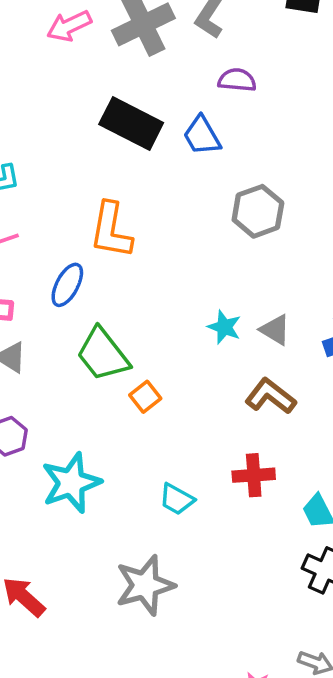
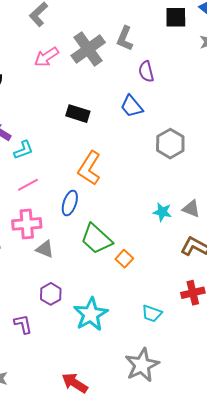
purple semicircle: (237, 80) -> (146, 72), turned -100
black rectangle: (131, 123) -> (78, 114), moved, size x0.7
orange L-shape: (111, 230) -> (89, 168), turned 32

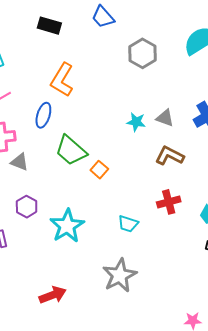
red arrow: (75, 383) -> (53, 295), turned 128

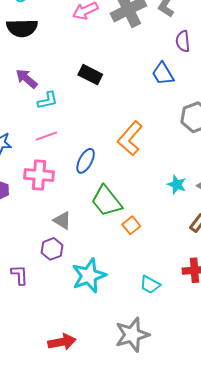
black rectangle: (49, 26) -> (90, 75), moved
orange L-shape: (62, 80) -> (130, 138), moved
gray triangle: (20, 162) -> (62, 221), moved

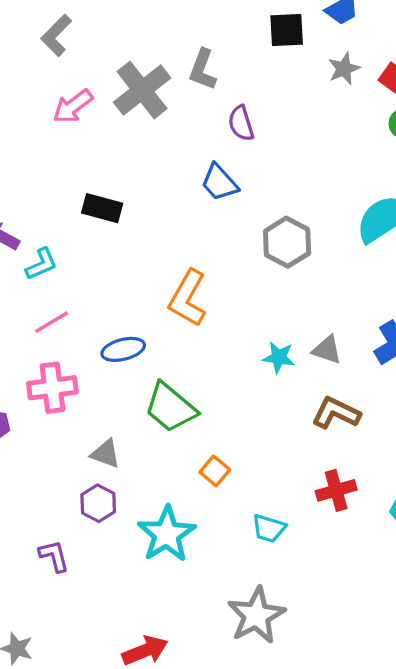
blue ellipse: (86, 161) -> (123, 349), turned 60
orange square: (131, 225) -> (215, 471), moved

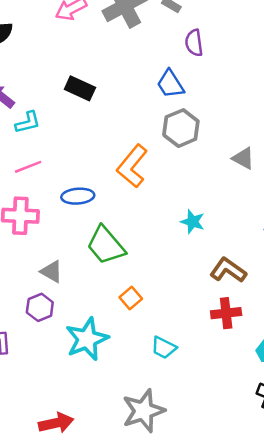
gray hexagon: (287, 242) -> (181, 128), moved
gray triangle: (327, 350) -> (243, 158), moved
red cross: (336, 490) -> (226, 313), moved

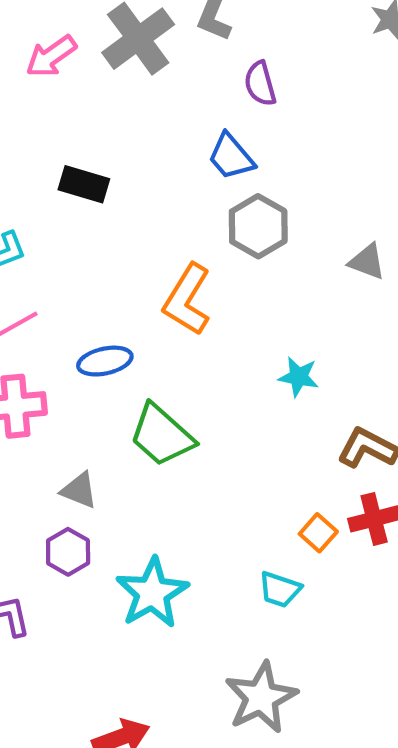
orange square: (131, 298) -> (318, 533), moved

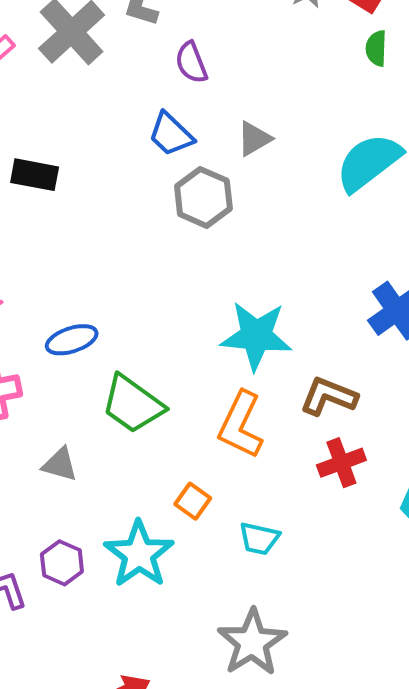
gray triangle: (367, 262) -> (254, 139), moved, turned -45
orange L-shape: (187, 300) -> (241, 425), moved
cyan star: (299, 377) -> (256, 336), size x1.8
orange square: (318, 533) -> (193, 501), moved
purple hexagon: (68, 552) -> (62, 563), moved

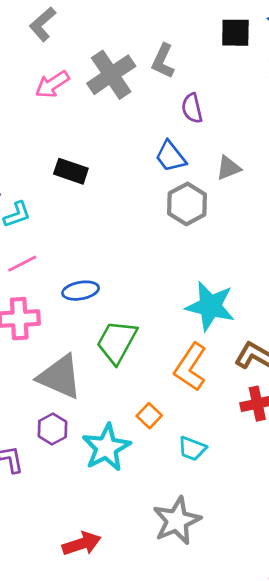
green trapezoid: (133, 404) -> (117, 342), turned 75
gray triangle: (60, 464) -> (60, 377), size x1.8
purple hexagon: (62, 563) -> (52, 429), moved

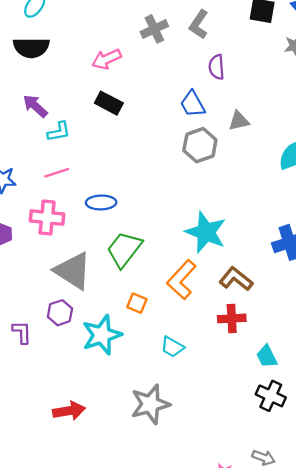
gray cross: (111, 75) -> (154, 29), size x0.7
pink arrow: (52, 84) -> (107, 59), moved
orange square: (149, 416) -> (137, 303), moved, turned -30

